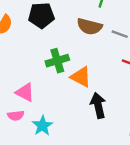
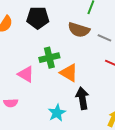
pink triangle: (25, 92) -> (26, 74), moved
cyan star: (43, 126) -> (57, 113), moved

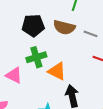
black pentagon: (38, 18) -> (33, 25), moved

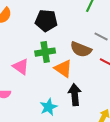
brown semicircle: (64, 27) -> (81, 49), moved

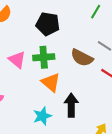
pink triangle: (21, 67) -> (17, 60), moved
orange triangle: (63, 68) -> (51, 82), moved

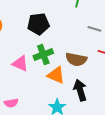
brown semicircle: (82, 58) -> (76, 59), moved

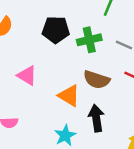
green cross: (43, 55) -> (89, 40), moved

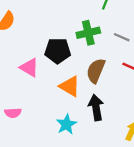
black pentagon: (56, 30) -> (58, 51), moved
brown semicircle: (97, 80) -> (96, 71), turned 95

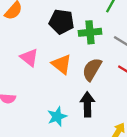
black pentagon: (58, 51) -> (61, 22), moved
orange triangle: (70, 86) -> (62, 64), moved

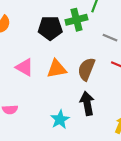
green cross: (90, 32) -> (76, 20), moved
orange triangle: (62, 64) -> (57, 69), turned -40

